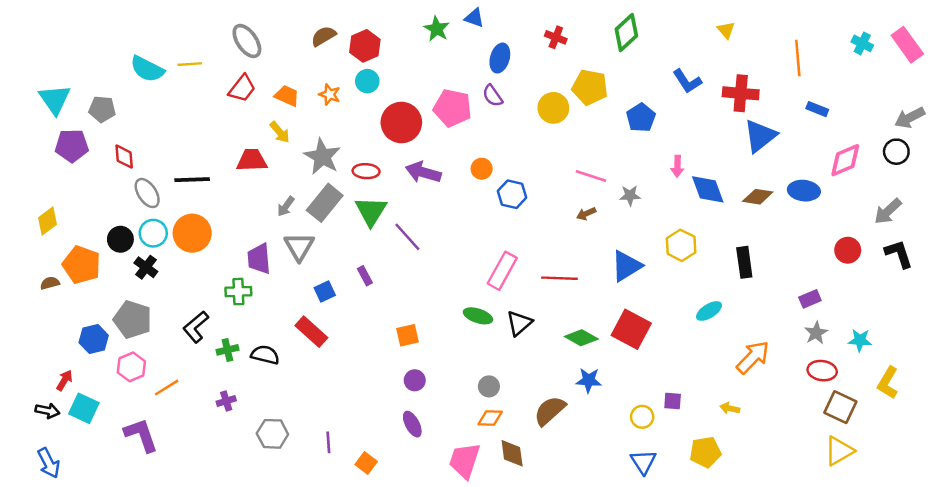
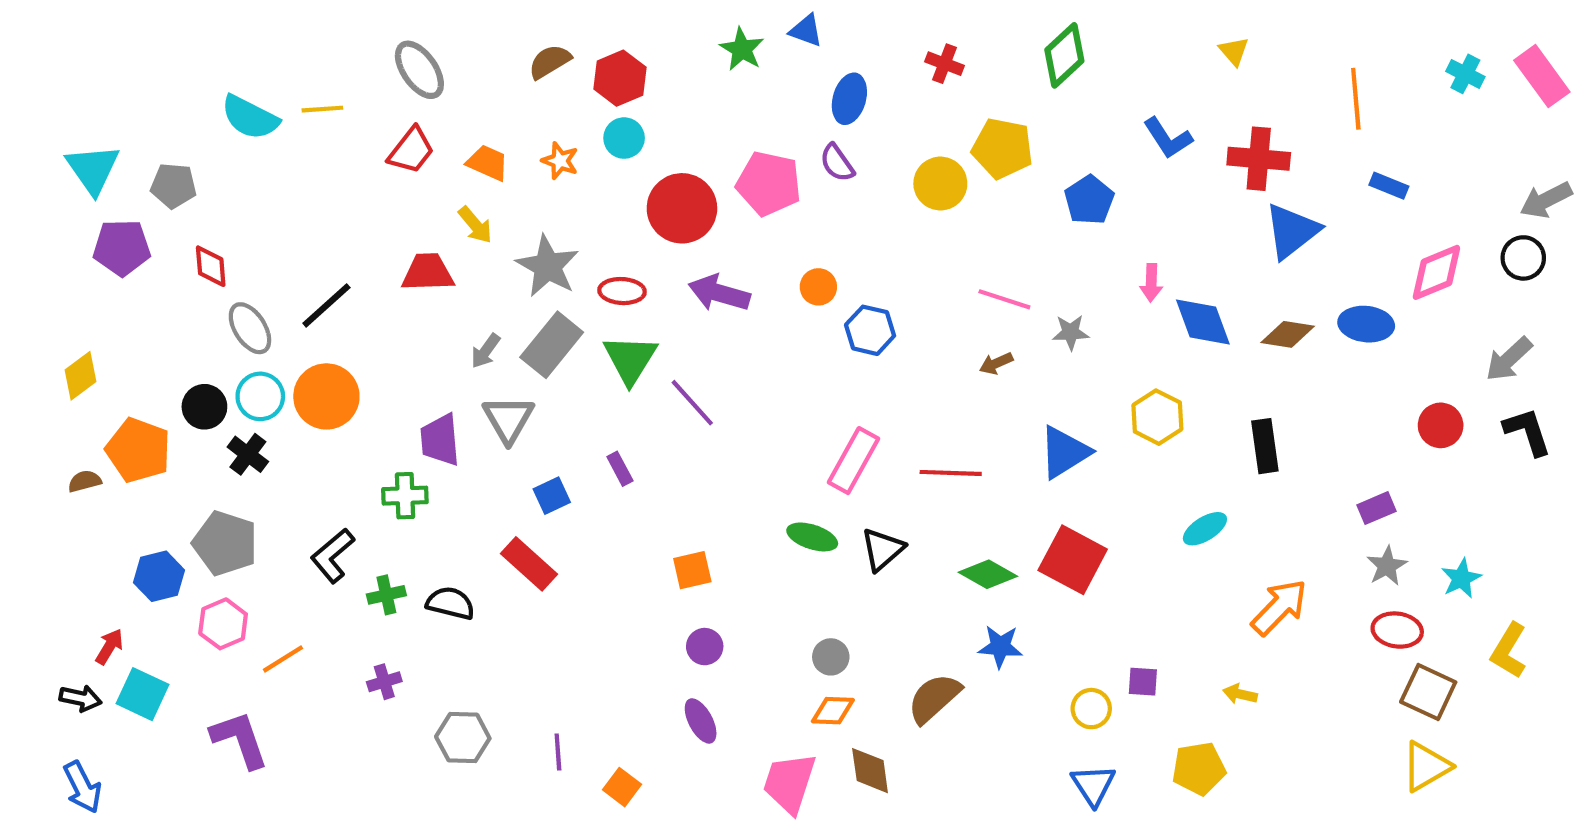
black line: (192, 180) -> (326, 305), turned -40
cyan star: (860, 340) -> (1461, 578), turned -30

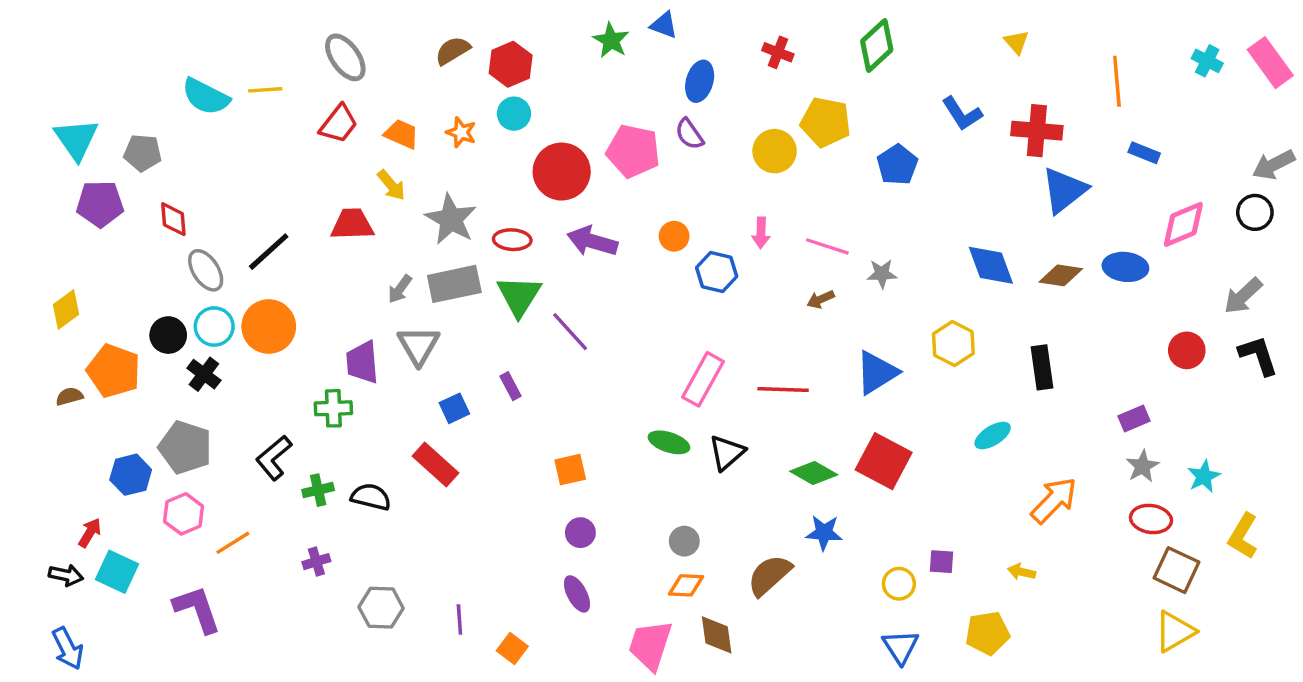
pink arrow: (1151, 283) -> (761, 233), moved
gray rectangle: (552, 345) -> (454, 284), turned 39

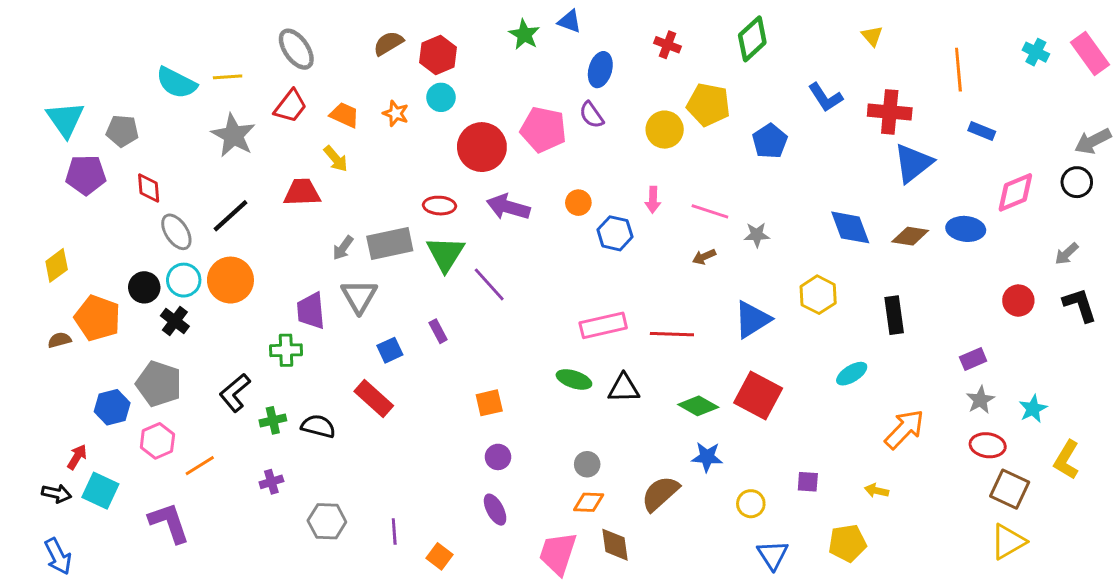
gray star: (451, 219) -> (233, 135), moved
gray arrow: (1243, 296) -> (1067, 254), size x0.7
pink rectangle: (703, 379) -> (603, 325), turned 48
black triangle: (727, 453) -> (624, 388), turned 40
yellow circle: (899, 584) -> (751, 504), moved

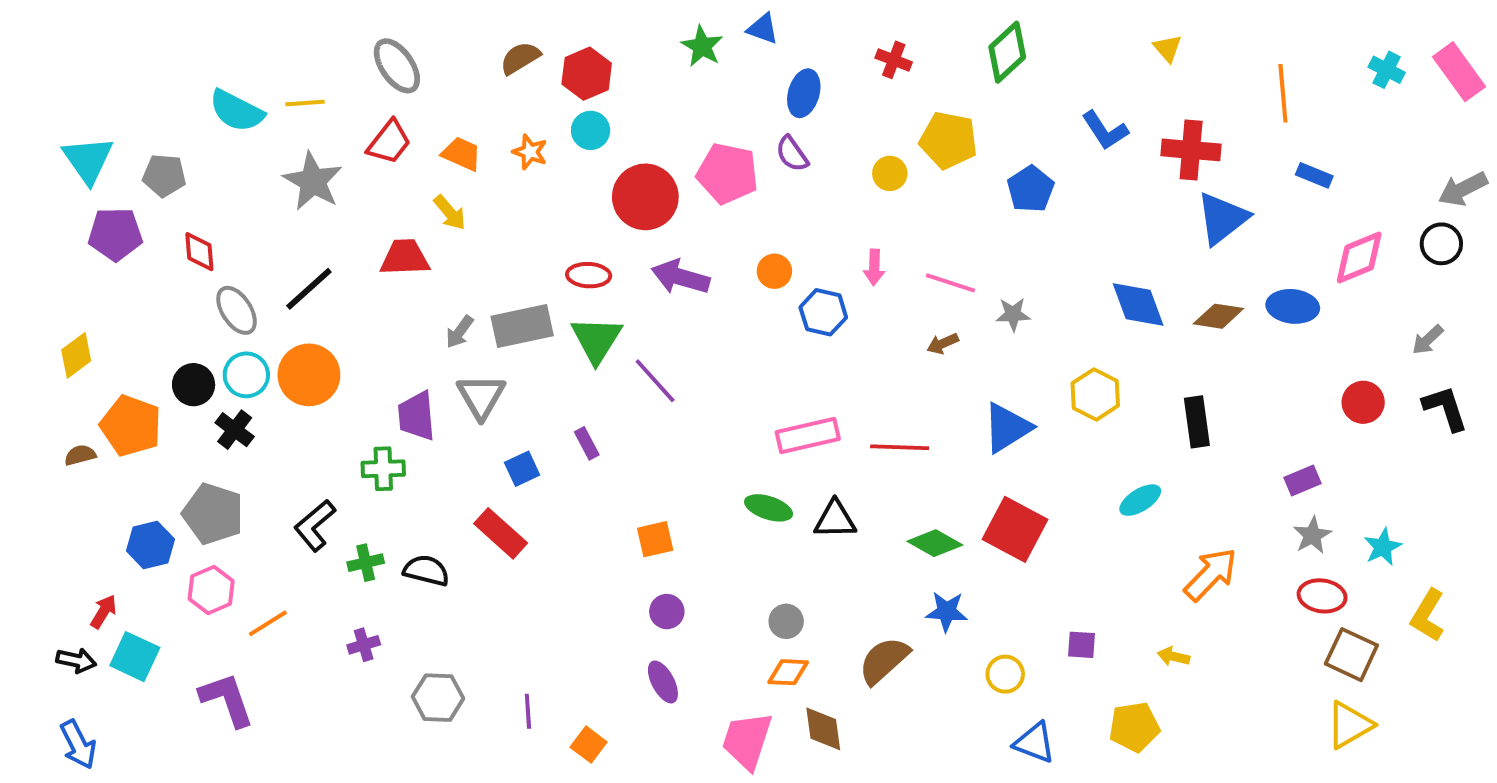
yellow circle: (665, 130) -> (890, 173), size x0.7
blue triangle: (773, 555) -> (1035, 743), turned -36

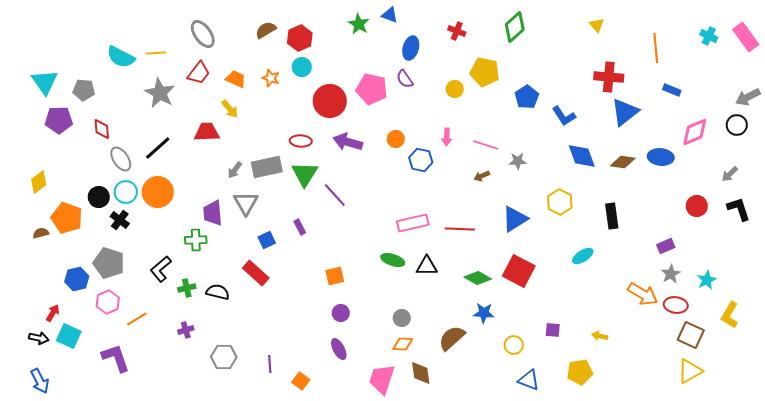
blue L-shape: (1105, 130) -> (564, 116), moved
orange arrow: (1211, 574) -> (643, 294), moved, turned 76

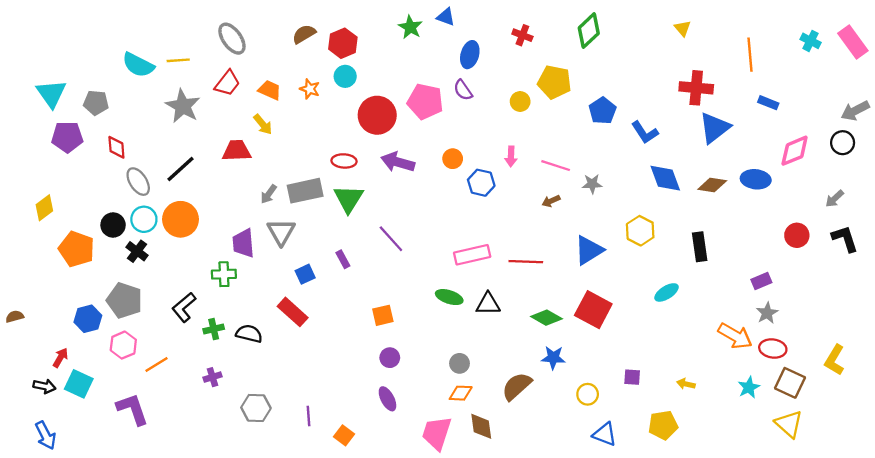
purple line: (335, 195) -> (391, 239), moved
brown semicircle: (41, 233) -> (15, 316), moved
cyan star: (707, 280) -> (749, 387), moved
yellow triangle: (690, 371) -> (789, 424), turned -48

